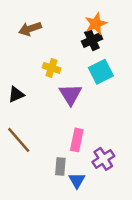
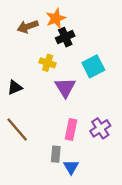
orange star: (96, 24) -> (56, 18), moved
black cross: (92, 40) -> (65, 37), moved
purple cross: (103, 159) -> (100, 128), moved

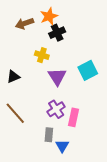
cyan square: (93, 66) -> (88, 70), moved
purple cross: (100, 128) -> (56, 109), moved
pink rectangle: (71, 130) -> (73, 117), moved

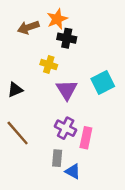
black cross: (57, 33) -> (67, 38), turned 35
purple cross: (56, 109) -> (66, 128), turned -30
blue triangle: (62, 146) -> (73, 171), turned -32

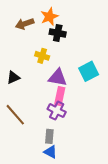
purple triangle: (67, 90) -> (58, 77), turned -48
pink rectangle: (86, 138) -> (60, 96), moved
blue triangle: (73, 171) -> (50, 152), moved

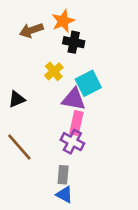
yellow cross: (42, 56) -> (54, 71), turned 32
cyan square: (89, 71) -> (88, 83), moved

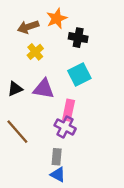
black cross: (74, 42) -> (78, 38), moved
yellow cross: (54, 71) -> (35, 52), moved
purple triangle: (74, 99) -> (44, 89), moved

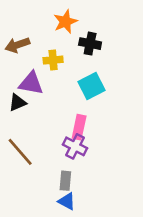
brown arrow: (28, 27) -> (17, 45), moved
yellow cross: (35, 52) -> (53, 60), moved, turned 35
purple triangle: (44, 89) -> (31, 83), moved

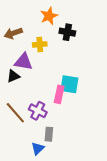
cyan square: (91, 86) -> (69, 84), moved, turned 36
purple cross: (75, 146) -> (38, 111), moved
blue triangle: (67, 201) -> (38, 148), moved, turned 48

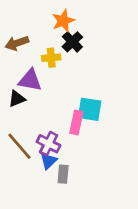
black cross: (67, 32) -> (72, 42), moved, turned 35
blue triangle: (38, 148) -> (49, 161), moved

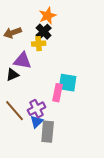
black cross: (72, 42) -> (44, 32), moved
purple cross: (49, 144) -> (37, 109), turned 36
gray rectangle: (63, 174) -> (48, 132), size x1.5

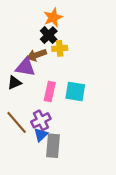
brown arrow: (13, 33) -> (36, 55), moved
yellow cross: (39, 44) -> (60, 48), moved
pink rectangle: (58, 93) -> (50, 92), moved

